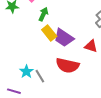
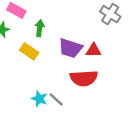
yellow rectangle: (49, 33) -> (29, 51), moved
red triangle: (91, 46) -> (93, 50), moved

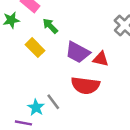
green arrow: (40, 28) -> (50, 26), turned -63
cyan star: (39, 99) -> (36, 107), moved

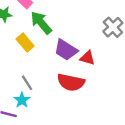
green arrow: (50, 26) -> (41, 23), size x1.5
gray line: (53, 102) -> (27, 83), moved

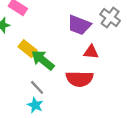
green arrow: (41, 23) -> (43, 60), moved
purple trapezoid: (66, 50) -> (79, 25), moved

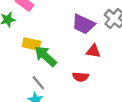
yellow rectangle: (28, 49) -> (31, 44), turned -30
red semicircle: (80, 79) -> (80, 77), size x0.6

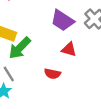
green arrow: (46, 56) -> (20, 48), turned -95

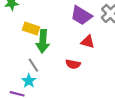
green arrow: (20, 48) -> (43, 41), turned -40

